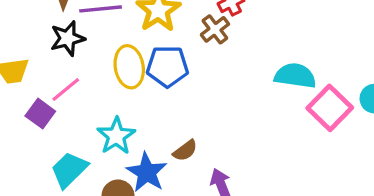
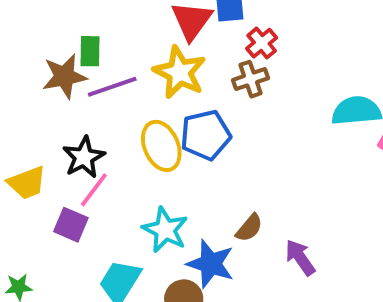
brown cross: (215, 29) -> (251, 79), turned 32
black star: (68, 38) -> (84, 157), moved

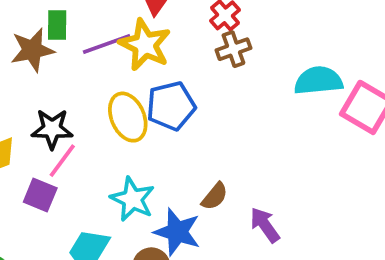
brown cross: (251, 79) -> (233, 49), moved
purple line: (112, 87) -> (107, 44), moved
black star: (84, 157) -> (52, 129), turned 30

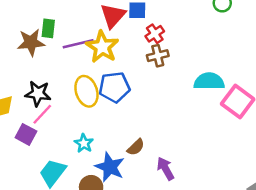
cyan star: (132, 199) -> (84, 143), size x0.7

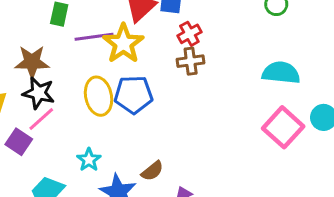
brown star: (31, 42) -> (32, 62), moved
cyan semicircle: (209, 81) -> (281, 73), moved

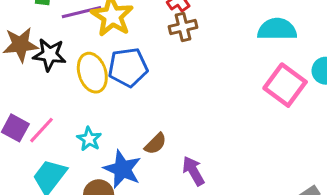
black star: (39, 93) -> (50, 55), moved
pink line: (41, 119) -> (41, 130), moved

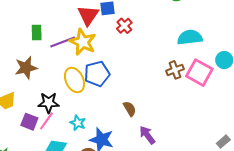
brown cross: (183, 27) -> (175, 70), moved
black star: (50, 55) -> (49, 103), moved
brown semicircle: (155, 144) -> (130, 109), moved, turned -70

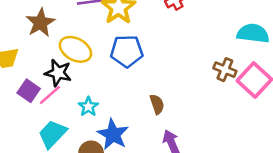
brown star: (26, 68) -> (40, 23), turned -30
brown cross: (175, 70) -> (225, 70), turned 30
yellow ellipse: (74, 80) -> (75, 49), moved, turned -50

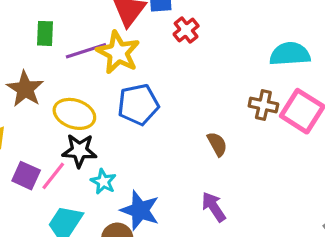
black star: (58, 73) -> (79, 151), moved
brown semicircle: (157, 104) -> (217, 144), moved

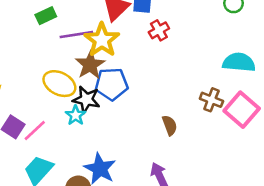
green rectangle: (45, 33) -> (46, 16), turned 54
brown star: (25, 89) -> (90, 65), moved
black star: (79, 151) -> (86, 100), moved
cyan star: (103, 182) -> (76, 115), moved

